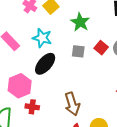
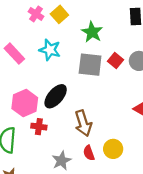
gray square: (78, 51) -> (90, 65), size x1.6
black ellipse: (45, 64) -> (56, 96), moved

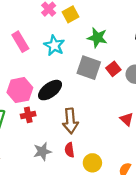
green star: (92, 32) -> (97, 38), turned -30
red cross: (39, 127) -> (28, 115), turned -32
yellow circle: (113, 149) -> (92, 163), moved

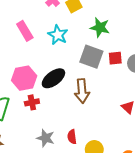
red square: (113, 69) -> (115, 58), turned 32
brown arrow: (70, 121) -> (82, 91), moved
gray star: (42, 151) -> (46, 138), turned 30

